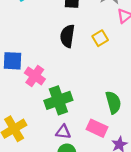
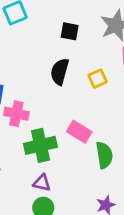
pink cross: (35, 76) -> (16, 114), turned -30
pink rectangle: (97, 128) -> (79, 132), moved

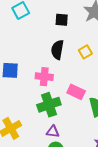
pink cross: (16, 114) -> (44, 77), moved

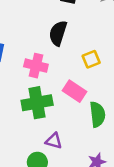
yellow square: (85, 52) -> (91, 59), moved
purple triangle: (53, 132) -> (54, 141), moved

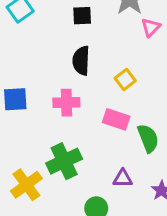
green cross: (37, 103) -> (64, 161), moved
purple triangle: (54, 141) -> (123, 178), moved

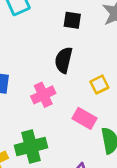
pink cross: (66, 103) -> (43, 95), turned -35

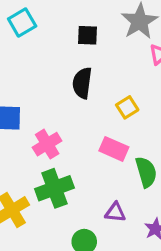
pink cross: (43, 95) -> (47, 144), moved

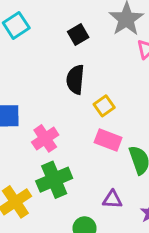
black square: (87, 35) -> (78, 34), turned -30
yellow square: (127, 107) -> (104, 106), moved

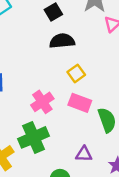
black semicircle: (75, 80) -> (62, 41), moved, turned 80
pink cross: (45, 138) -> (42, 102), moved

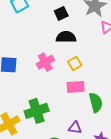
pink cross: (42, 102) -> (45, 62), moved
pink rectangle: (80, 103) -> (76, 87), turned -30

